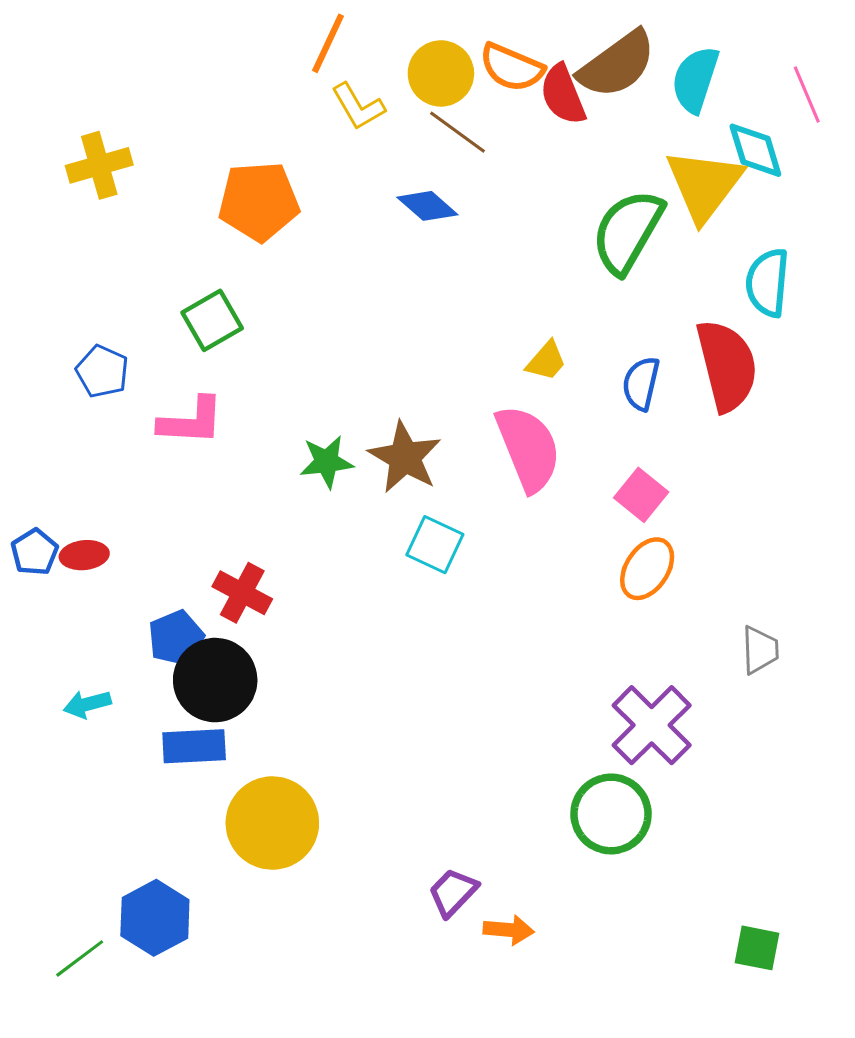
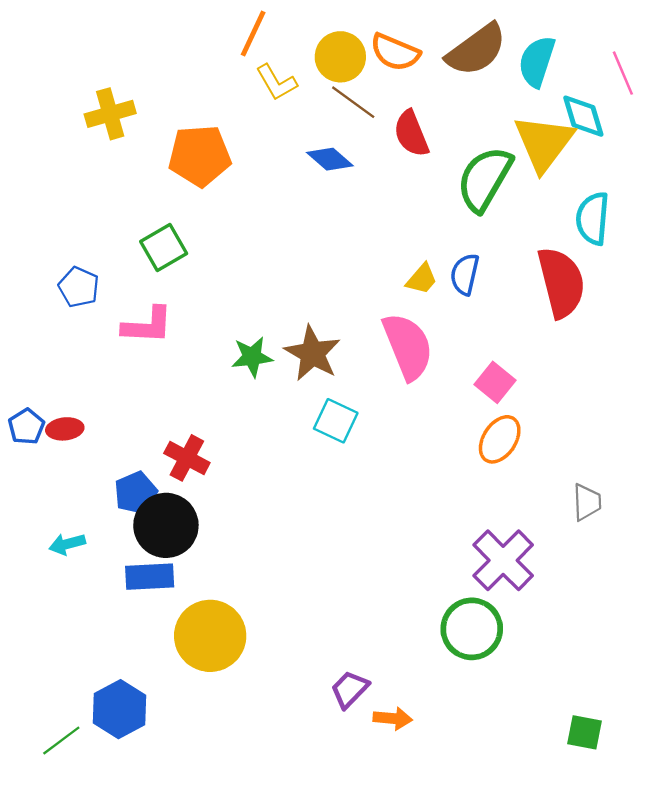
red semicircle: (563, 95) -> (411, 134), moved
yellow cross: (99, 165) -> (110, 114), moved
blue semicircle: (641, 384) -> (465, 274), moved

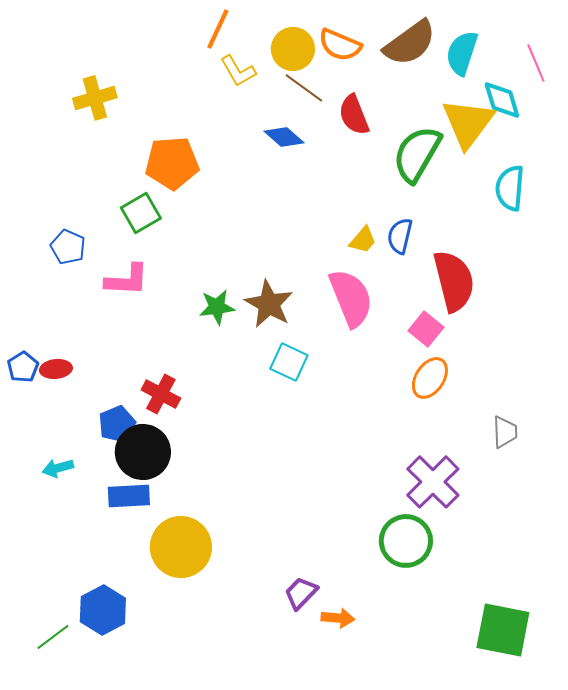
orange pentagon: (200, 156) -> (172, 163), moved
red semicircle: (561, 282) -> (454, 281), moved
green square: (585, 732) -> (503, 630), size x1.8

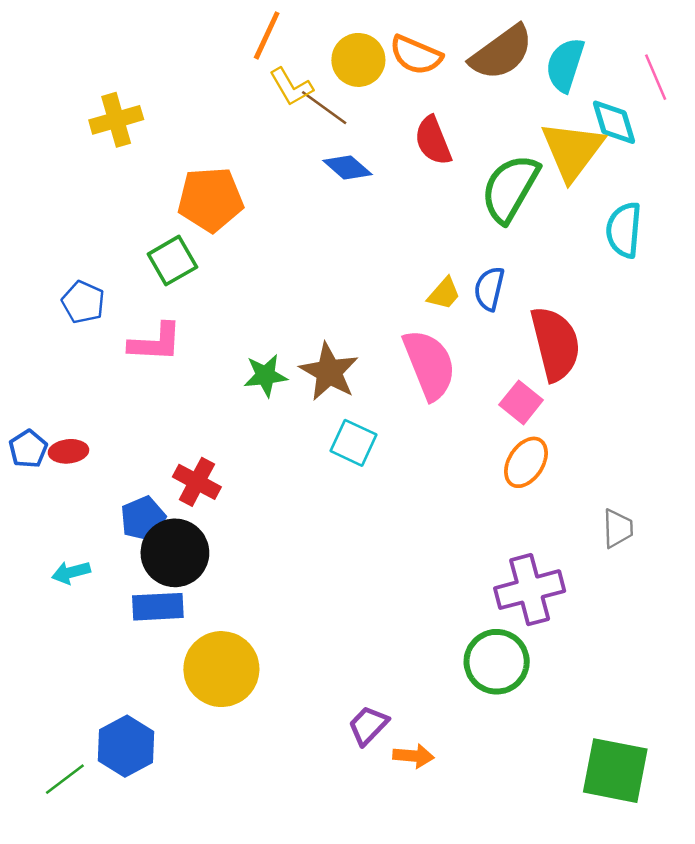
brown line: (304, 88) -> (324, 108), moved
purple cross: (433, 482) -> (530, 590), turned 30

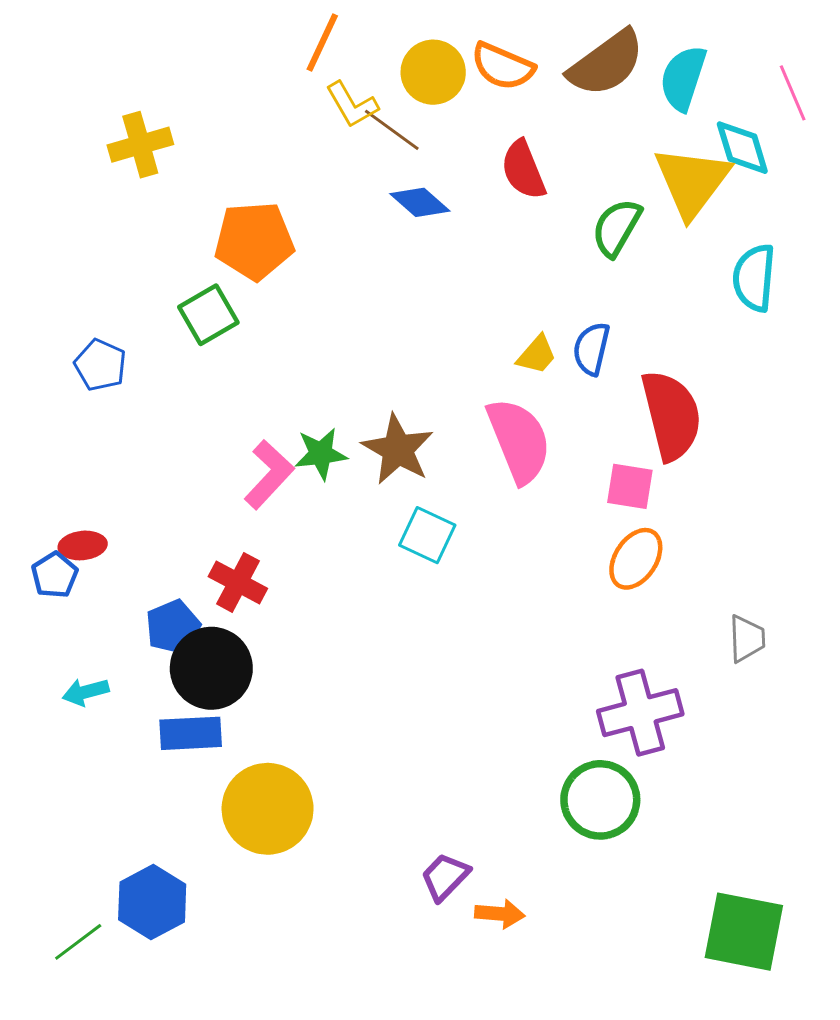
green semicircle: (510, 188) -> (617, 227), size x0.7
pink L-shape: (155, 342) -> (269, 474), moved, turned -50
pink square: (521, 402) -> (630, 486), turned -30
blue pentagon: (28, 449) -> (55, 575), moved

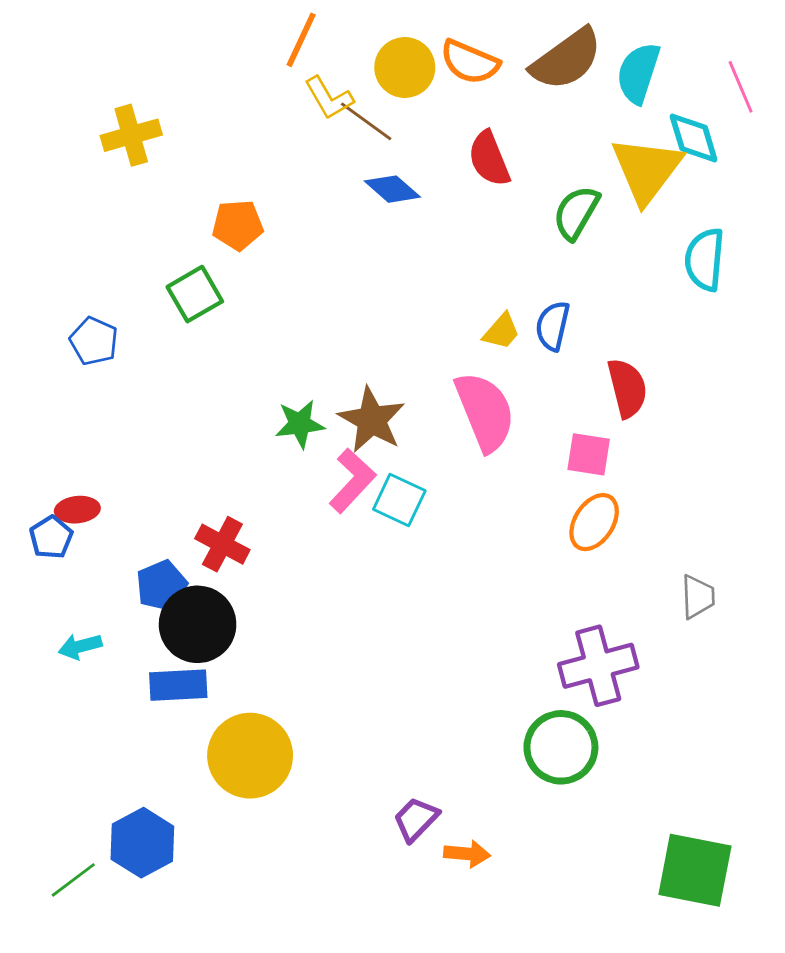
orange pentagon: (254, 241) -> (238, 225), size x0.7
red semicircle: (671, 415) -> (627, 388), size x0.7
pink L-shape: (269, 474) -> (352, 481), moved

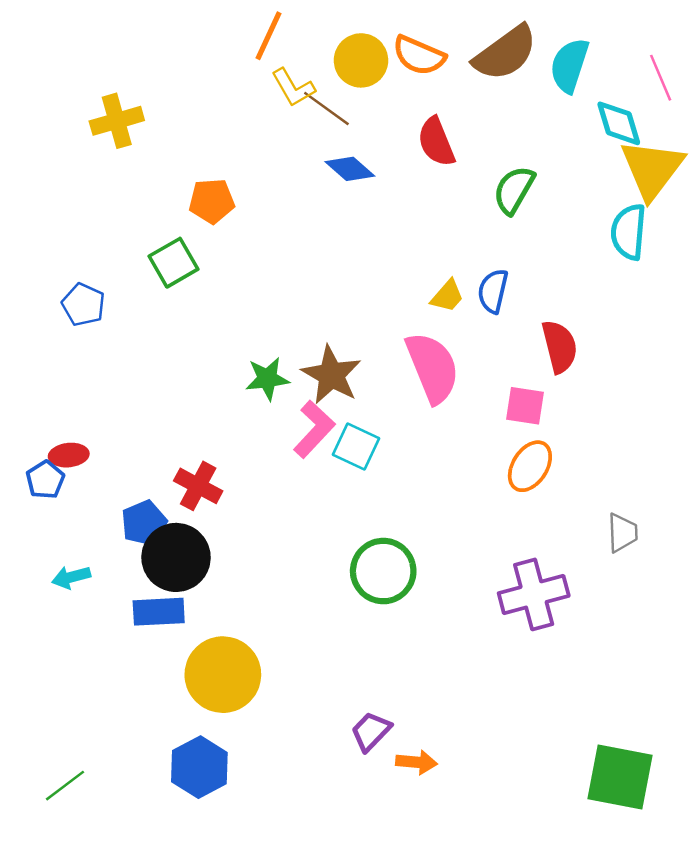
yellow triangle: (647, 170) -> (652, 169), moved
green circle: (561, 747) -> (383, 571), moved
blue hexagon: (142, 843) -> (199, 767), moved

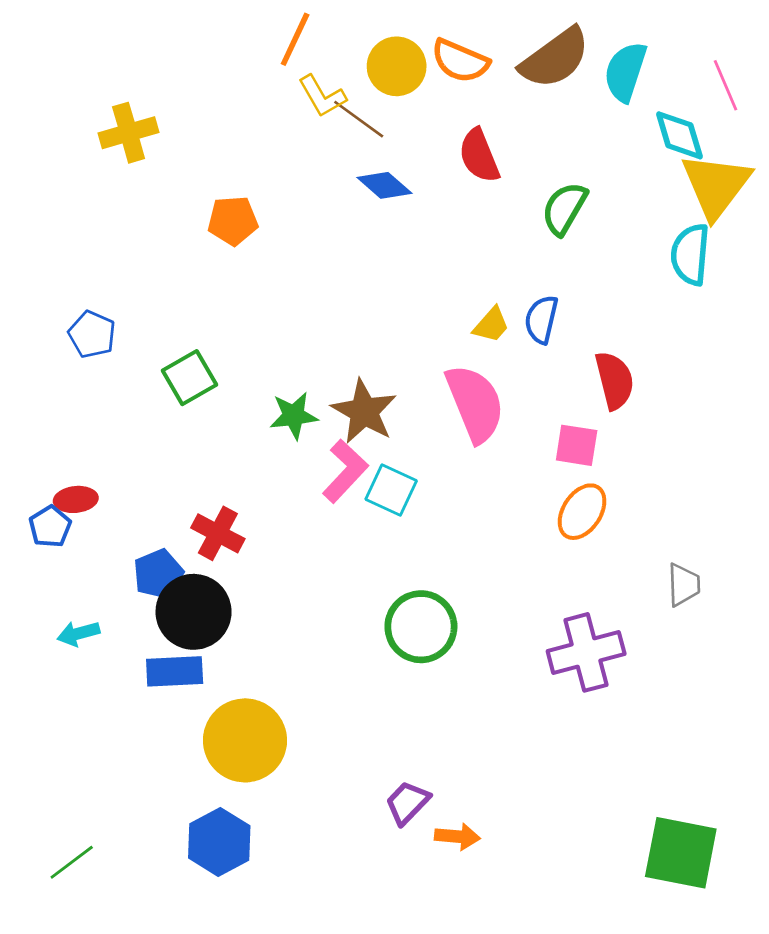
green square: (174, 263) -> (189, 378), moved

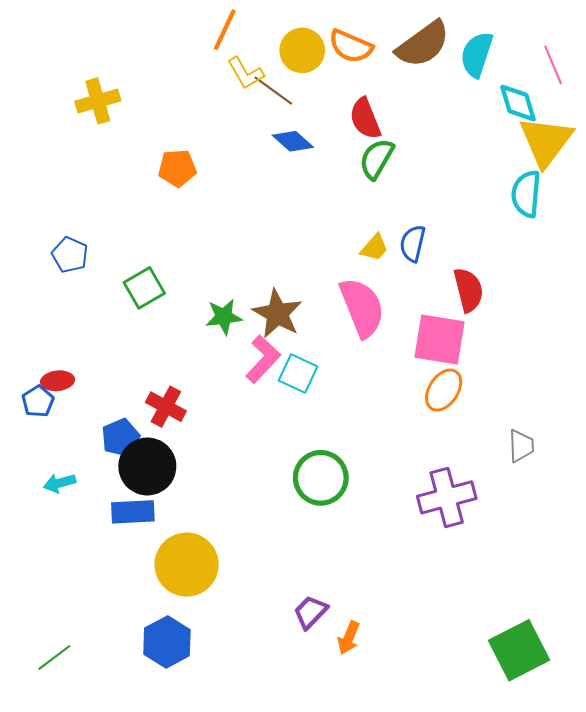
green semicircle: (564, 208) -> (377, 159), moved
pink square: (577, 445) -> (440, 339), size x1.6
orange arrow: (457, 837) -> (349, 638), turned 108
green square: (681, 853) -> (519, 650), turned -38

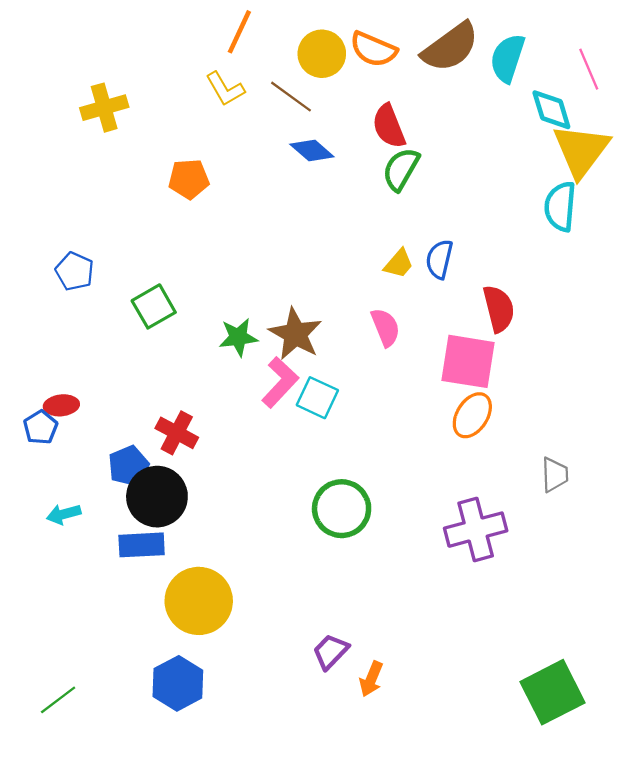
yellow L-shape: (245, 73) -> (225, 89), moved
pink semicircle: (362, 307) -> (386, 327), size x0.6

